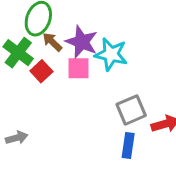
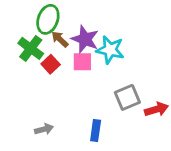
gray arrow: (17, 138) -> (44, 129), moved
blue rectangle: (128, 146) -> (96, 131), moved

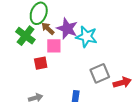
pink square: (82, 62) -> (54, 46), moved
red square: (51, 64) -> (41, 63), moved, turned 32

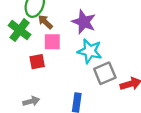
purple star: (67, 29) -> (84, 22), moved
cyan star: (87, 37) -> (90, 51), moved

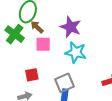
red square: (37, 62) -> (32, 75), moved
gray square: (105, 73) -> (64, 83), moved

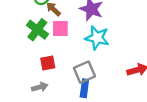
green cross: (15, 34) -> (37, 30), moved

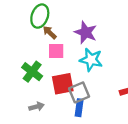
green cross: (37, 30) -> (32, 72), moved
red square: (48, 63) -> (63, 84), moved, size x1.5

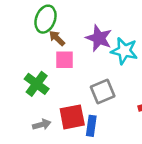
cyan star: (91, 60) -> (124, 51), moved
red square: (63, 84) -> (72, 117), moved
gray square: (79, 92) -> (103, 92), moved

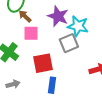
gray square: (103, 92) -> (69, 43), moved
red square: (72, 117) -> (43, 63), moved

